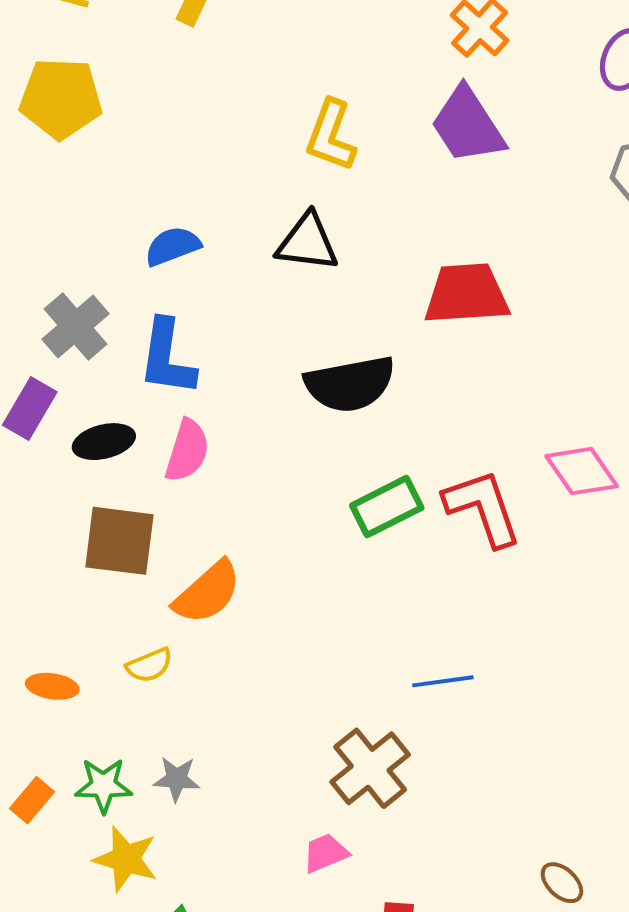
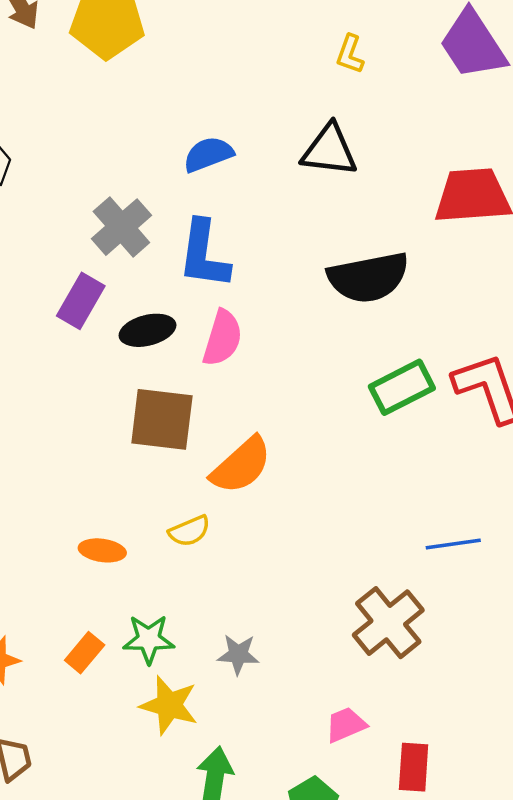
yellow L-shape: (331, 136) -> (350, 54), size x0.6
gray star: (177, 779) -> (238, 654), moved
pink trapezoid: (325, 853) -> (346, 725), moved

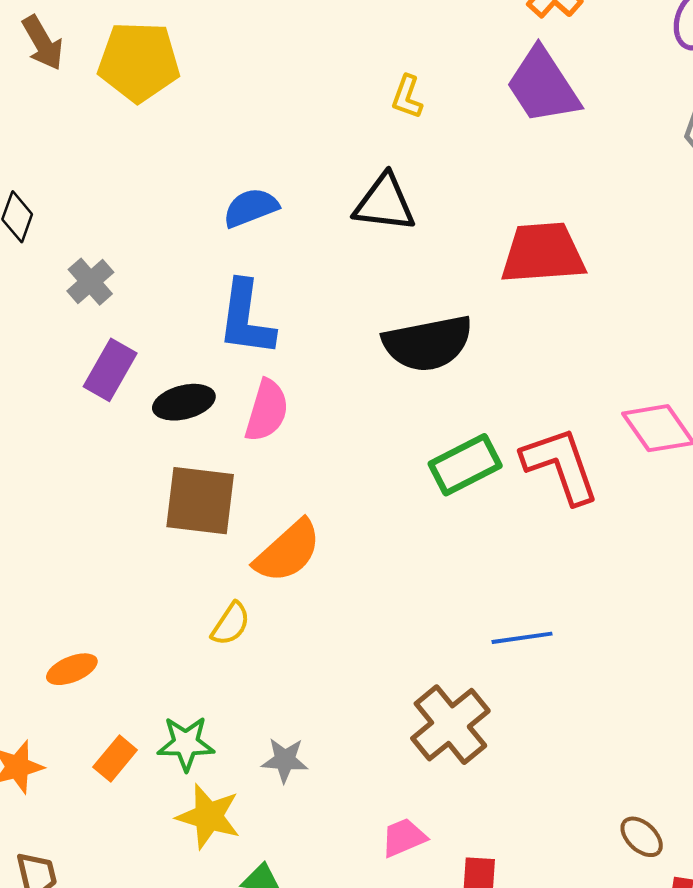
gray cross: (121, 227) -> (90, 282), moved, size x0.7
yellow semicircle: (189, 531) -> (231, 624), turned -33
orange ellipse: (102, 550) -> (72, 669), moved, turned -30

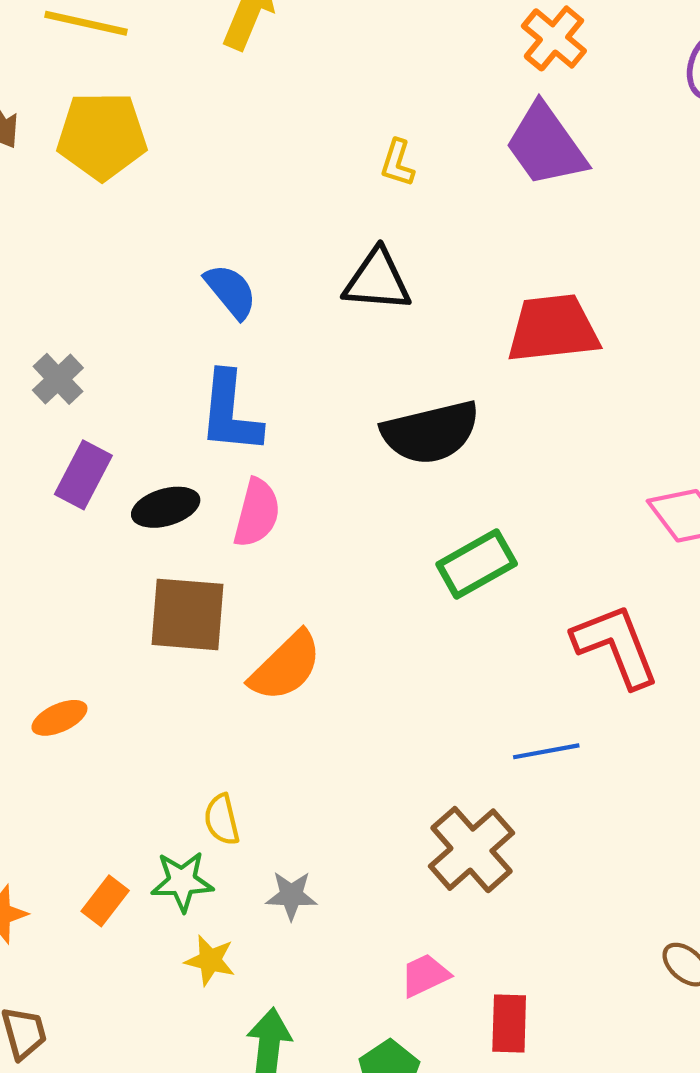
blue semicircle: (251, 208) -> (231, 291), turned 74
red L-shape: (560, 465) -> (616, 646), moved
yellow semicircle: (231, 624) -> (222, 820), moved, turned 135
orange ellipse: (72, 669) -> (59, 718), moved
yellow star: (209, 816) -> (210, 960), size x0.7

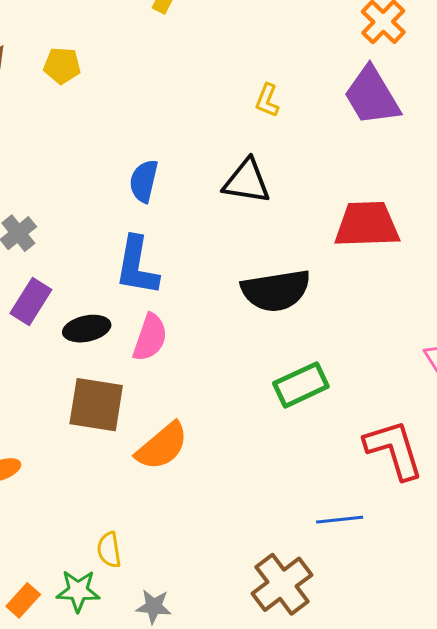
yellow pentagon: (102, 136) -> (62, 66), size x0.6
blue semicircle: (231, 291) -> (144, 181), turned -132

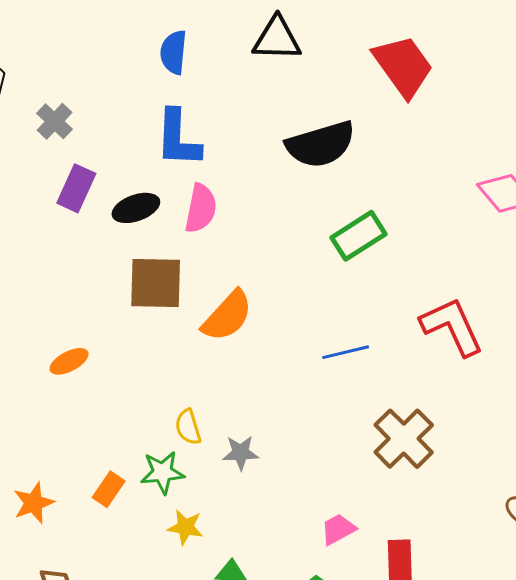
red trapezoid: (367, 225) -> (403, 66), turned 64
red L-shape: (394, 449) -> (452, 327), moved
blue line: (340, 520) -> (346, 352), moved
brown cross: (282, 584) -> (404, 439), moved
gray star: (154, 607) -> (241, 453), moved

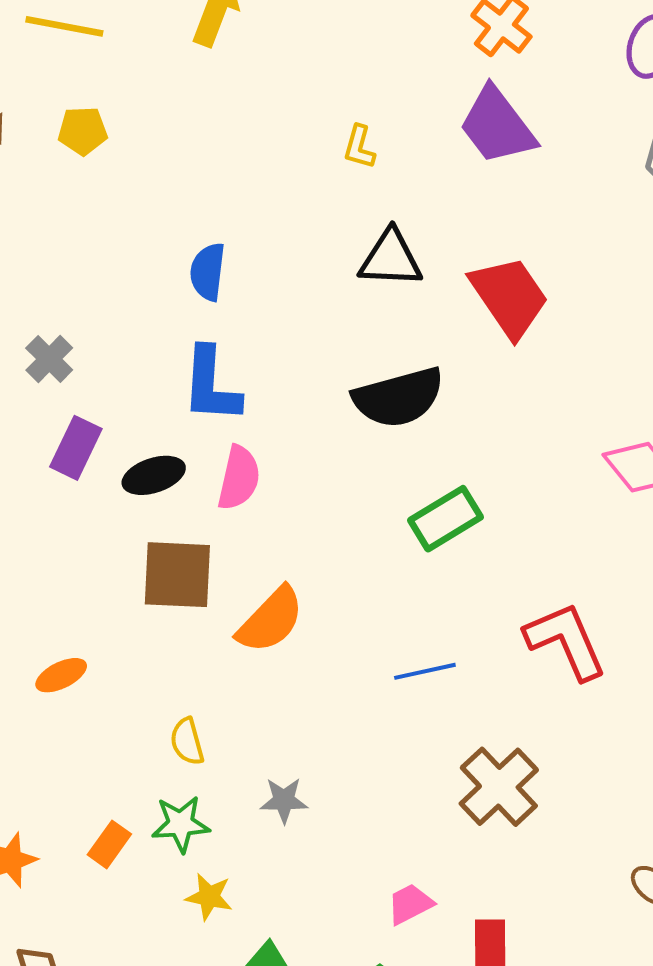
black triangle: (277, 39) -> (391, 259), moved
yellow semicircle: (188, 427) -> (187, 742), moved

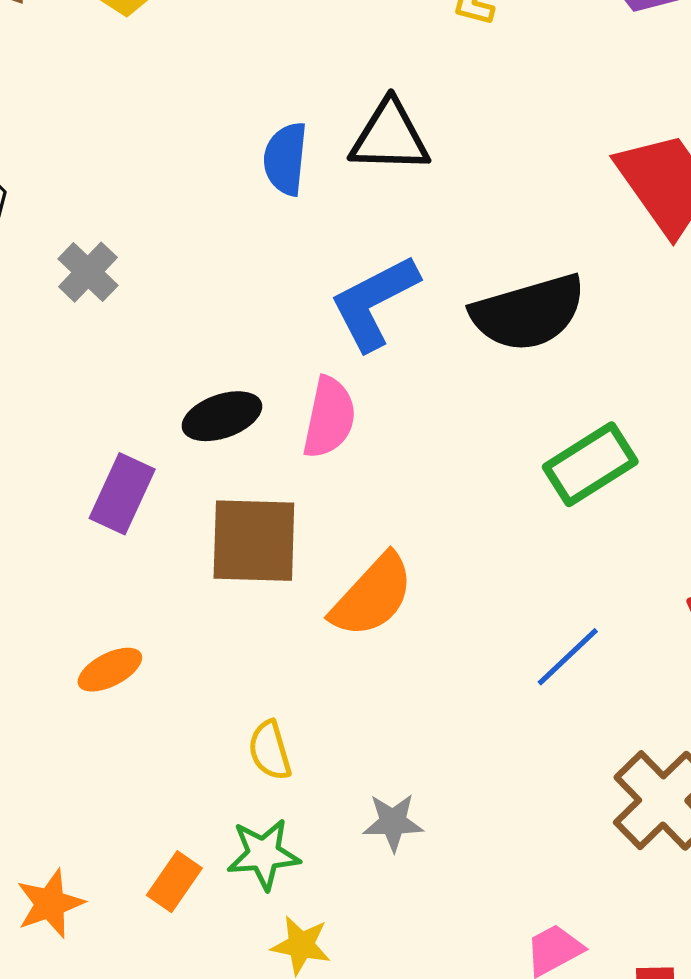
black triangle: (391, 259) -> (390, 137), moved
blue L-shape: (211, 385) -> (374, 302), moved, turned 60
purple rectangle: (76, 448) -> (122, 494), moved
blue line: (425, 671) -> (568, 657), turned -30

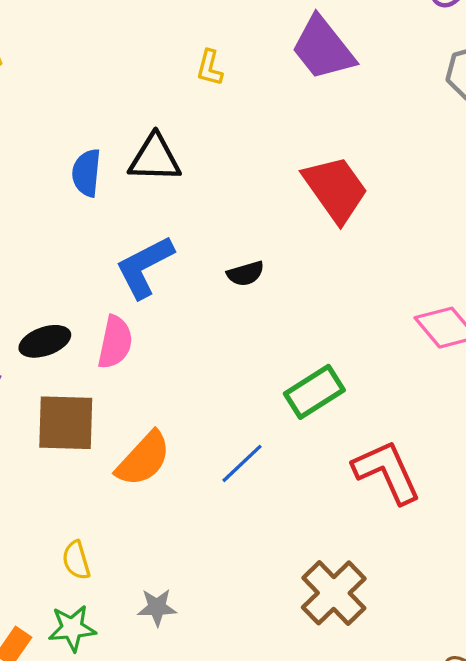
black semicircle: (528, 313) -> (245, 274), size x0.5
green rectangle: (590, 464) -> (314, 392), moved
blue line: (568, 657) -> (242, 463), moved

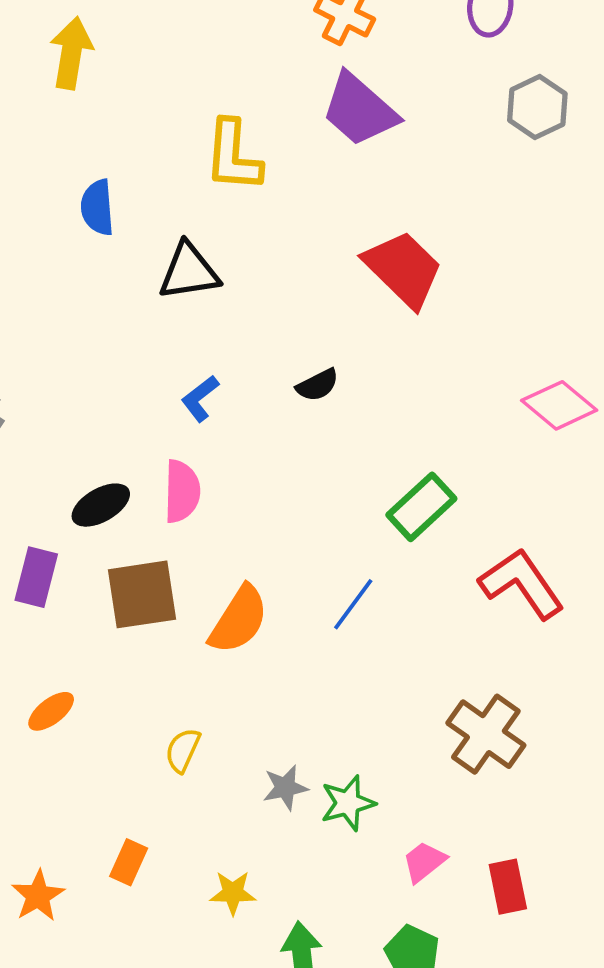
yellow L-shape: (210, 68) -> (233, 156), size x1.8
blue semicircle: (86, 173) -> (97, 207), moved
blue L-shape: (145, 267) -> (200, 398), size x0.6
yellow semicircle: (76, 560) -> (183, 750), turned 51
green star: (72, 628) -> (348, 803), moved

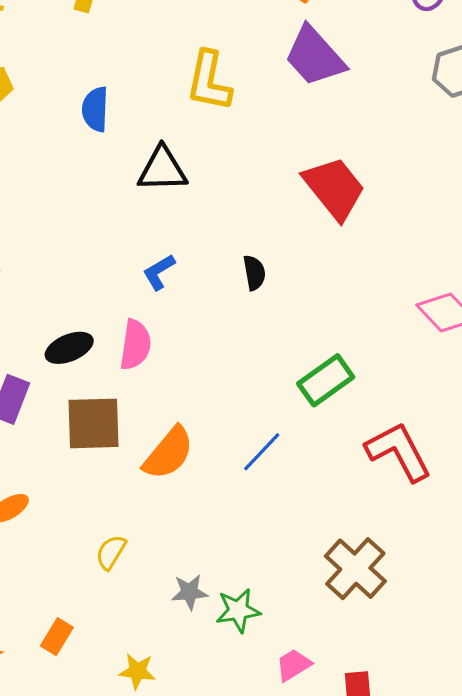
black semicircle: (317, 385) -> (254, 273), turned -80

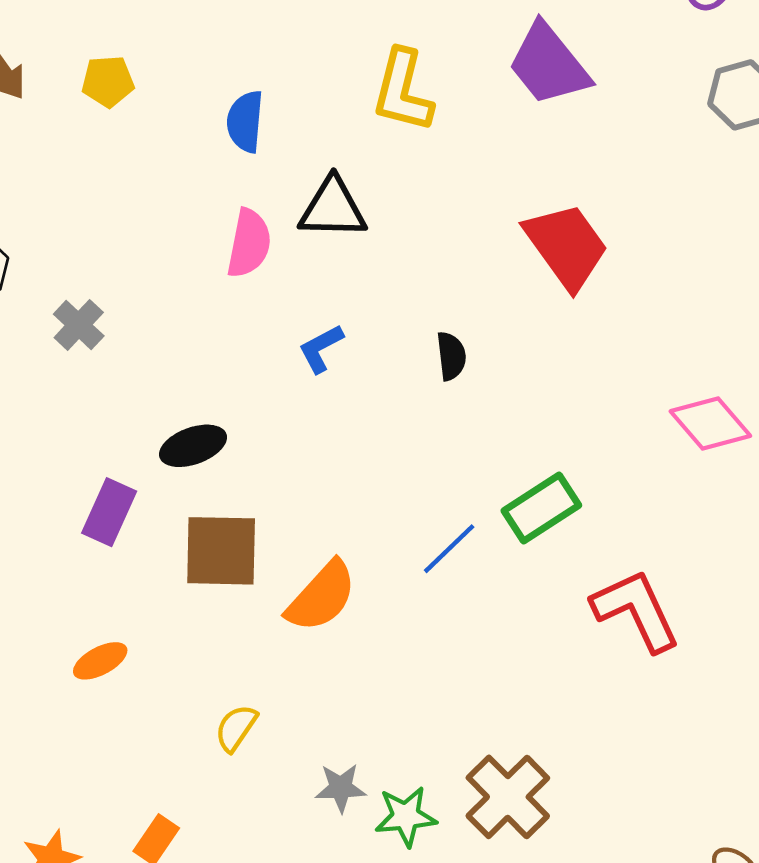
pink semicircle: (135, 345) -> (249, 243), moved
blue line: (262, 452) -> (449, 549), moved
brown cross: (355, 569) -> (508, 797), moved

